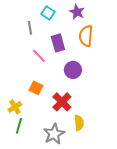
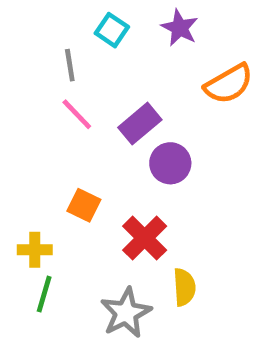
orange semicircle: (86, 36) -> (229, 84), moved, turned -125
purple rectangle: (58, 43) -> (140, 124), moved, turned 66
pink line: (39, 56) -> (77, 114), moved
yellow cross: (15, 107) -> (35, 250), turned 32

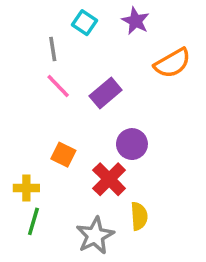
purple circle: (170, 163) -> (132, 144), moved

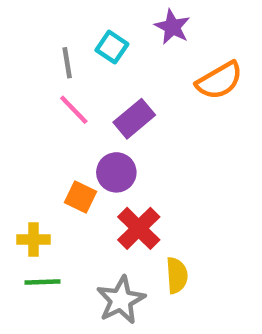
cyan square: (84, 23) -> (112, 47), moved
purple circle: (132, 144) -> (116, 172), moved
green line: (33, 221) -> (42, 282), turned 72

